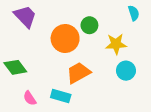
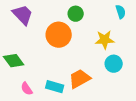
green circle: (89, 25) -> (76, 14), moved
orange trapezoid: (78, 73) -> (80, 79), moved

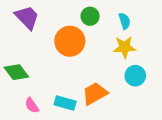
cyan semicircle: (121, 12) -> (125, 21), moved

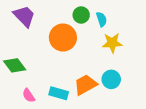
cyan semicircle: (125, 21) -> (102, 19), moved
cyan circle: (135, 76) -> (111, 79), moved

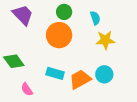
green circle: (81, 15) -> (64, 12), moved
cyan rectangle: (59, 93) -> (55, 73), moved

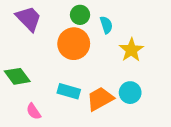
cyan semicircle: (95, 18) -> (106, 25), moved
yellow star: (105, 40) -> (131, 50), turned -30

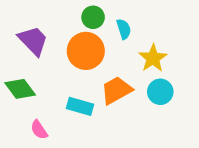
purple trapezoid: (29, 19) -> (33, 41), moved
cyan circle: (130, 93) -> (160, 92), moved
orange trapezoid: (100, 99) -> (116, 90), moved

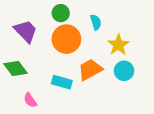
green circle: (93, 17) -> (61, 13), moved

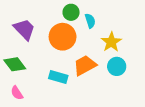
green circle: (61, 13) -> (71, 12), moved
pink semicircle: (30, 100) -> (17, 93), moved

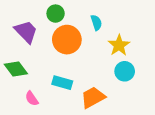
green circle: (71, 12) -> (56, 14), moved
orange trapezoid: (85, 65) -> (93, 97), moved
pink semicircle: (17, 93) -> (32, 98), moved

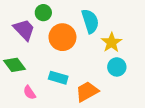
green circle: (56, 14) -> (43, 13), moved
cyan semicircle: (96, 23) -> (90, 21), size x1.6

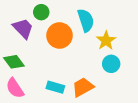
cyan rectangle: (58, 78) -> (55, 87), moved
pink semicircle: (29, 93) -> (15, 88), moved, size x1.5

